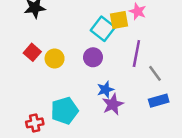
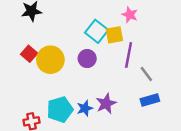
yellow square: (119, 20) -> (114, 35), moved
yellow circle: (55, 59) -> (50, 60), size x1.5
blue star: (105, 90) -> (85, 108), moved

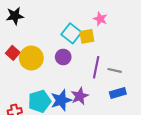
purple line: (129, 55) -> (96, 67), moved
gray line: (146, 74) -> (115, 70), turned -40
blue star: (85, 108) -> (61, 100), size x1.5

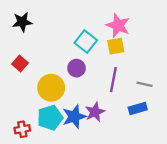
pink star: (100, 19) -> (118, 25), size x1.5
yellow square: (87, 36) -> (116, 46), moved
yellow circle: (31, 58) -> (51, 88), moved
gray line: (115, 70) -> (145, 84), moved

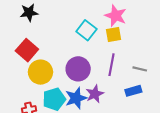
red square: (20, 63) -> (27, 50), size x1.5
purple circle: (77, 68) -> (78, 69), moved, size x1.5
yellow circle: (51, 88) -> (40, 72), moved

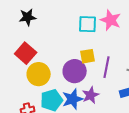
cyan square: (86, 30) -> (88, 24), moved, turned -36
yellow square: (114, 34) -> (88, 56), moved

